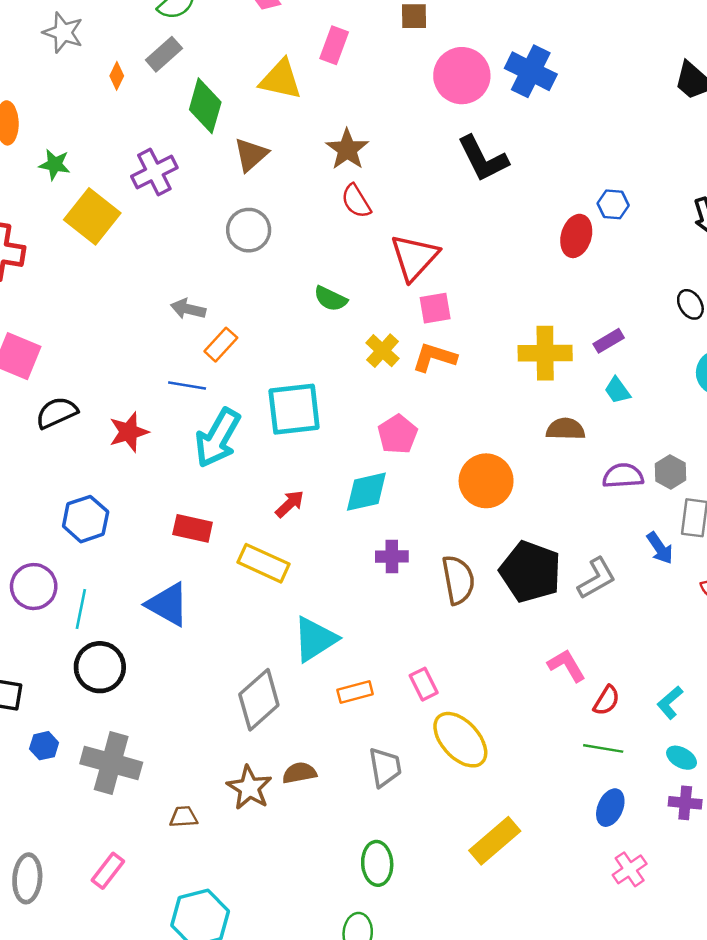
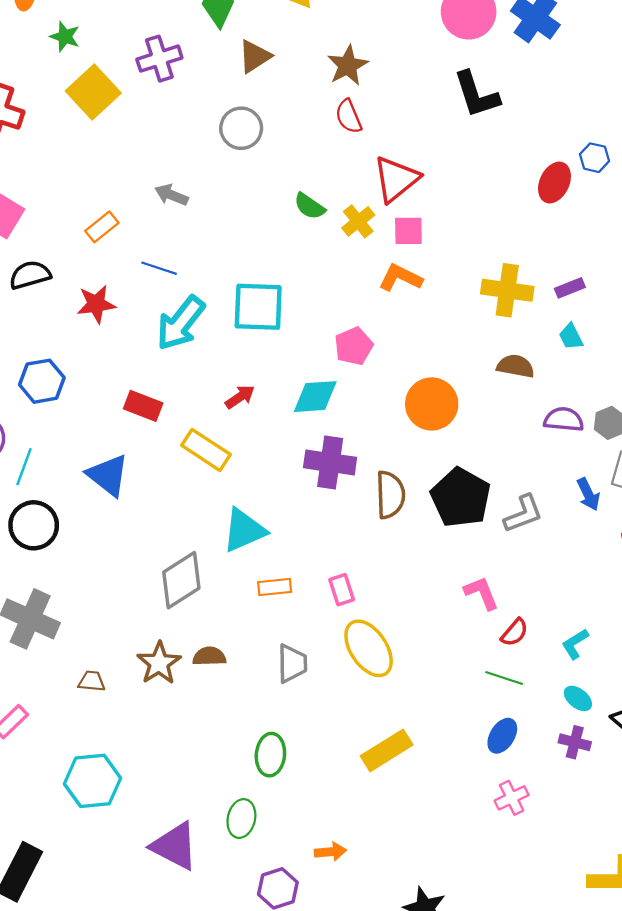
orange rectangle: (221, 345) -> (102, 227), moved
yellow cross: (382, 351) -> (358, 221), moved
purple cross: (392, 556) -> (330, 463), size x1.6

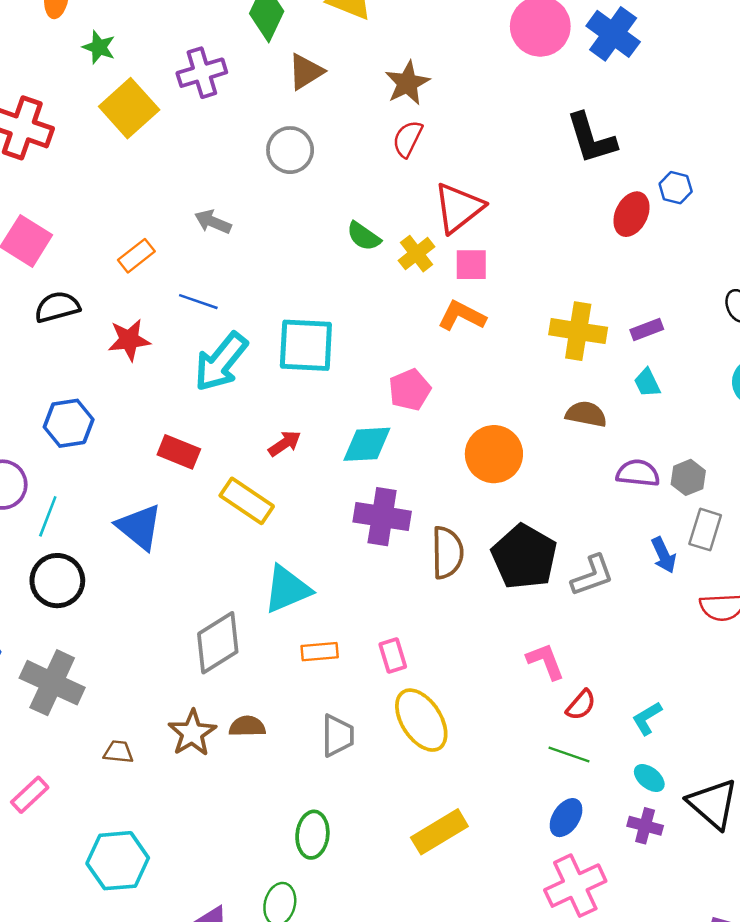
black L-shape: (476, 95) -> (591, 138), moved
red semicircle: (349, 116) -> (408, 139), turned 48
pink cross: (512, 798) -> (575, 886), size x1.6

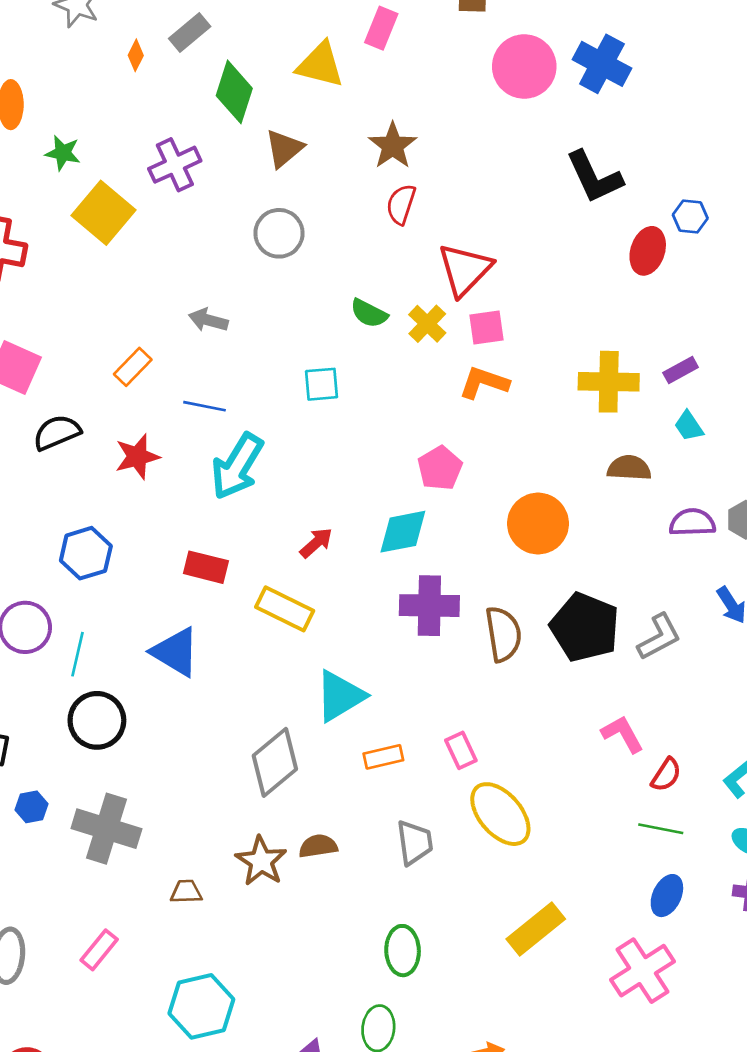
cyan square: (306, 345) -> (322, 384), moved, size x0.6
pink cross: (575, 886) -> (643, 971), moved

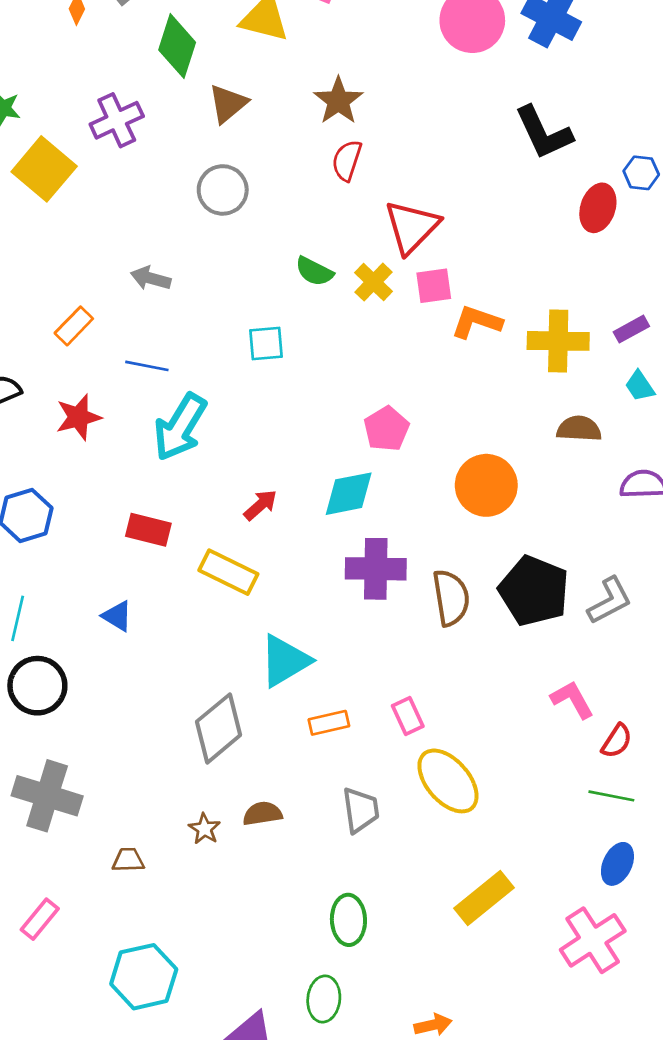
orange L-shape: (484, 383) -> (477, 322), moved
blue triangle: (175, 652) -> (117, 616), size x0.6
brown star: (261, 861) -> (205, 829), size x0.6

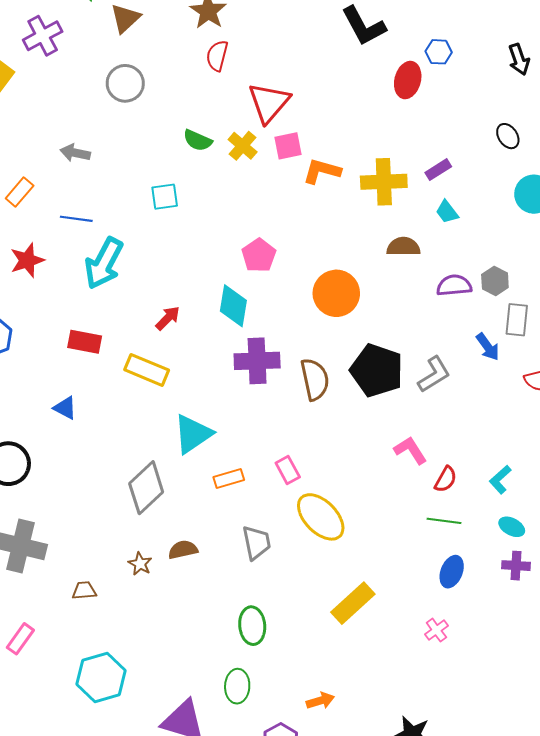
cyan diamond: (349, 494) -> (233, 306), turned -66
pink cross: (593, 940) -> (436, 630), size x0.5

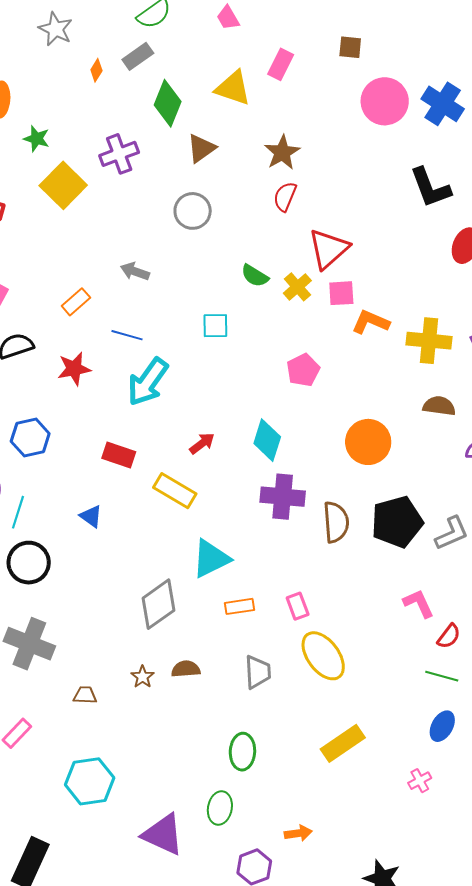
pink pentagon: (259, 255) -> (303, 370), moved
black pentagon: (377, 370) -> (397, 522), turned 30

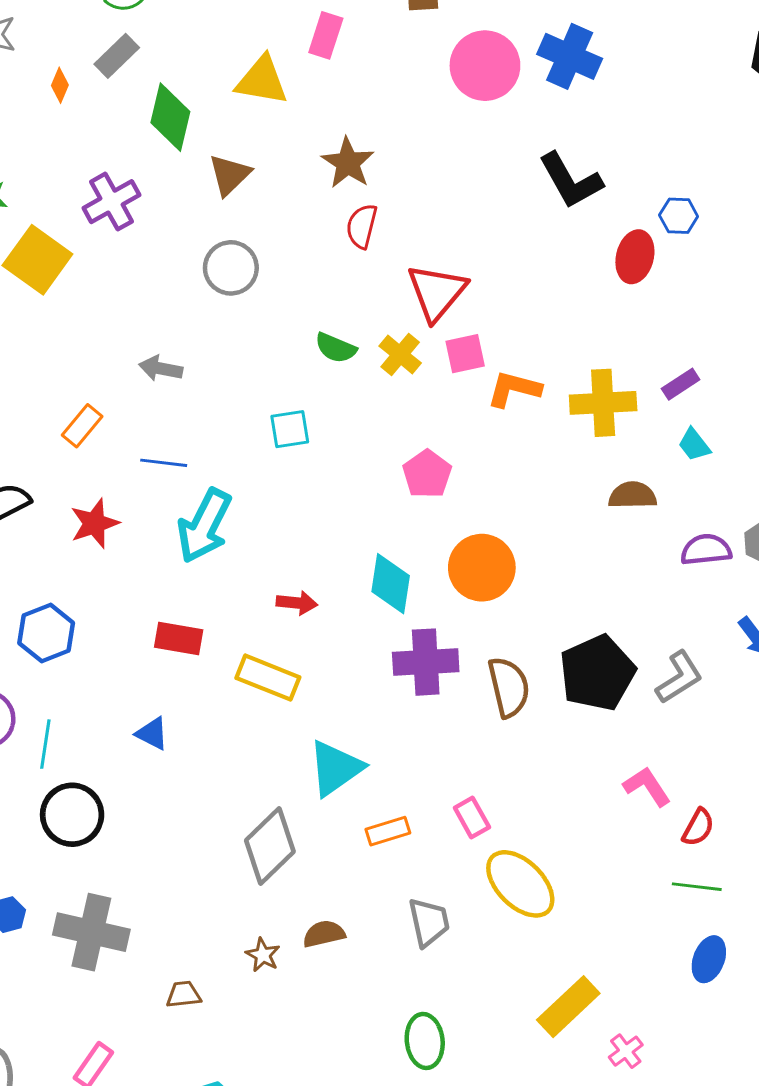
orange circle: (368, 442) -> (482, 568), moved
red arrow: (202, 443) -> (297, 603), turned 52
pink cross: (420, 781) -> (626, 1051), moved

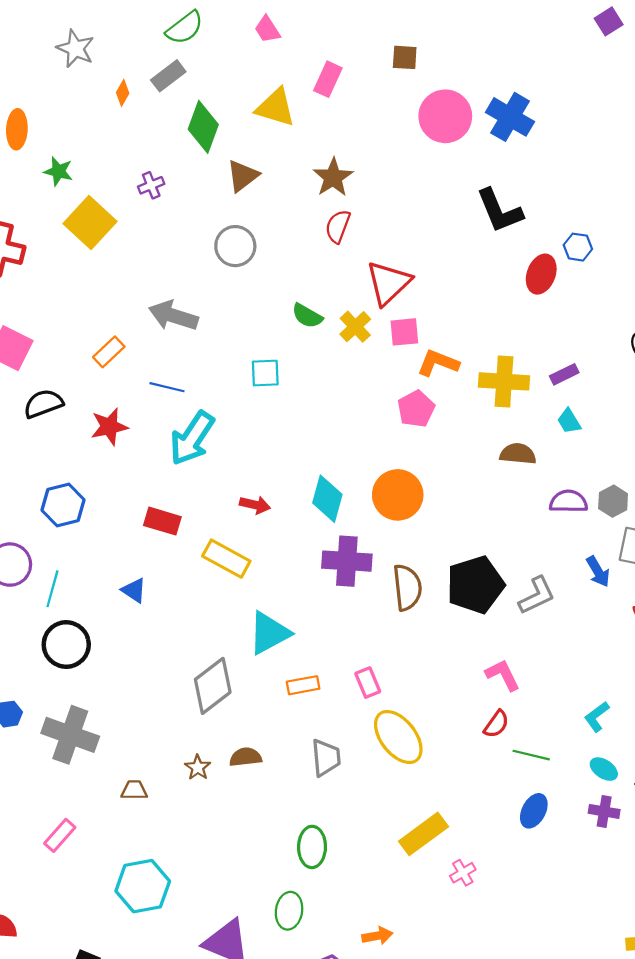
purple cross: (112, 202) -> (151, 185), size x0.6
gray arrow: (161, 368) -> (173, 316), size x1.5
pink pentagon: (427, 474) -> (416, 409), moved
red semicircle: (698, 827) -> (496, 724), moved

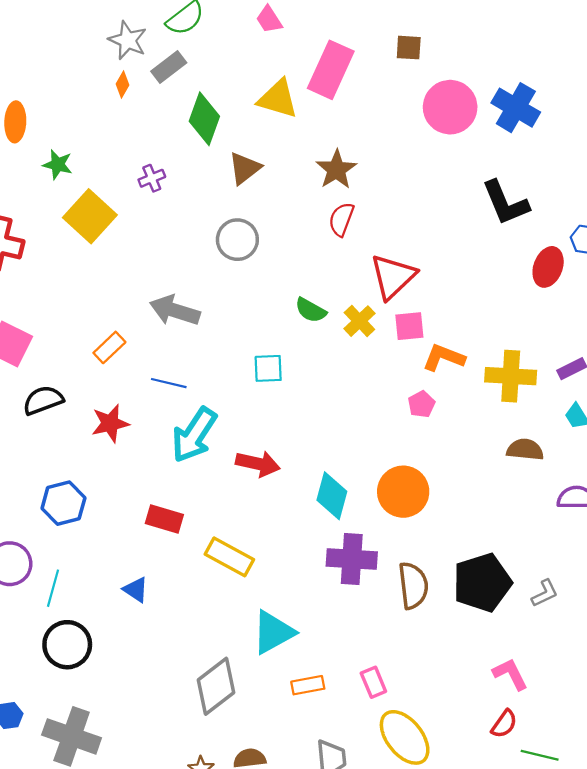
gray star: (75, 49) -> (128, 40), moved
pink rectangle: (328, 79) -> (331, 70), size x1.6
pink pentagon: (416, 409) -> (421, 404), size x0.7
red arrow: (255, 505) -> (258, 464), moved, size x1.4
gray L-shape: (537, 595) -> (545, 593), size x0.7

